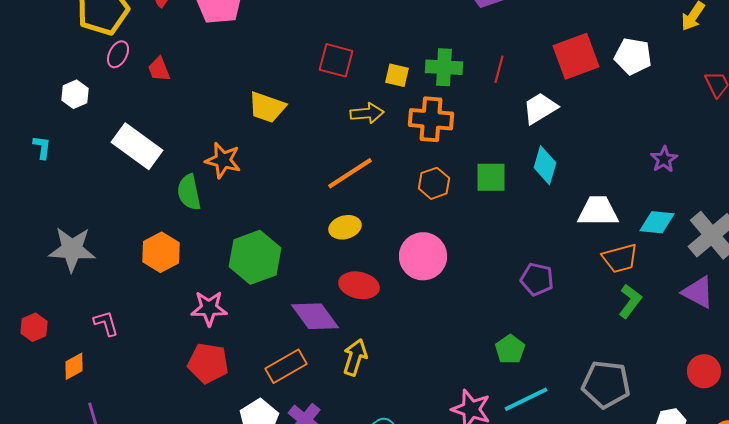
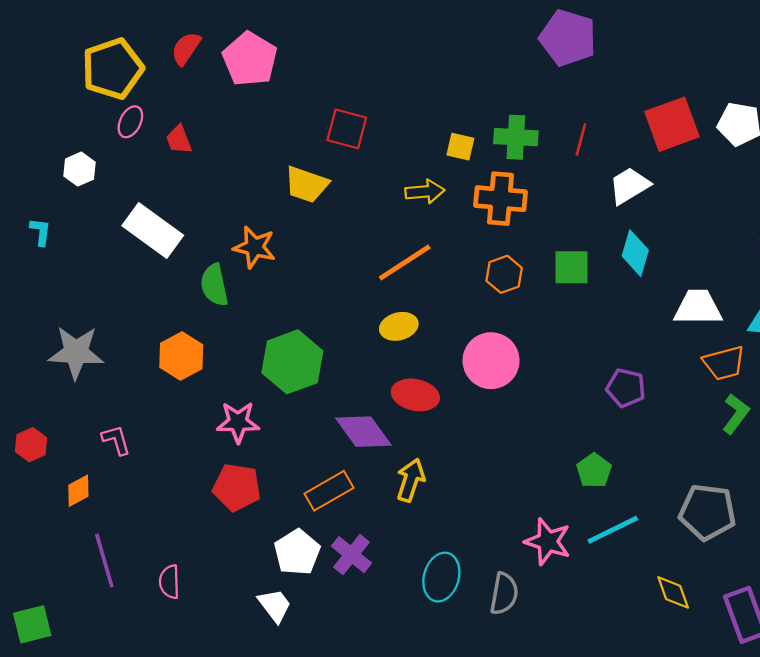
red square: (336, 60) -> (347, 129), moved

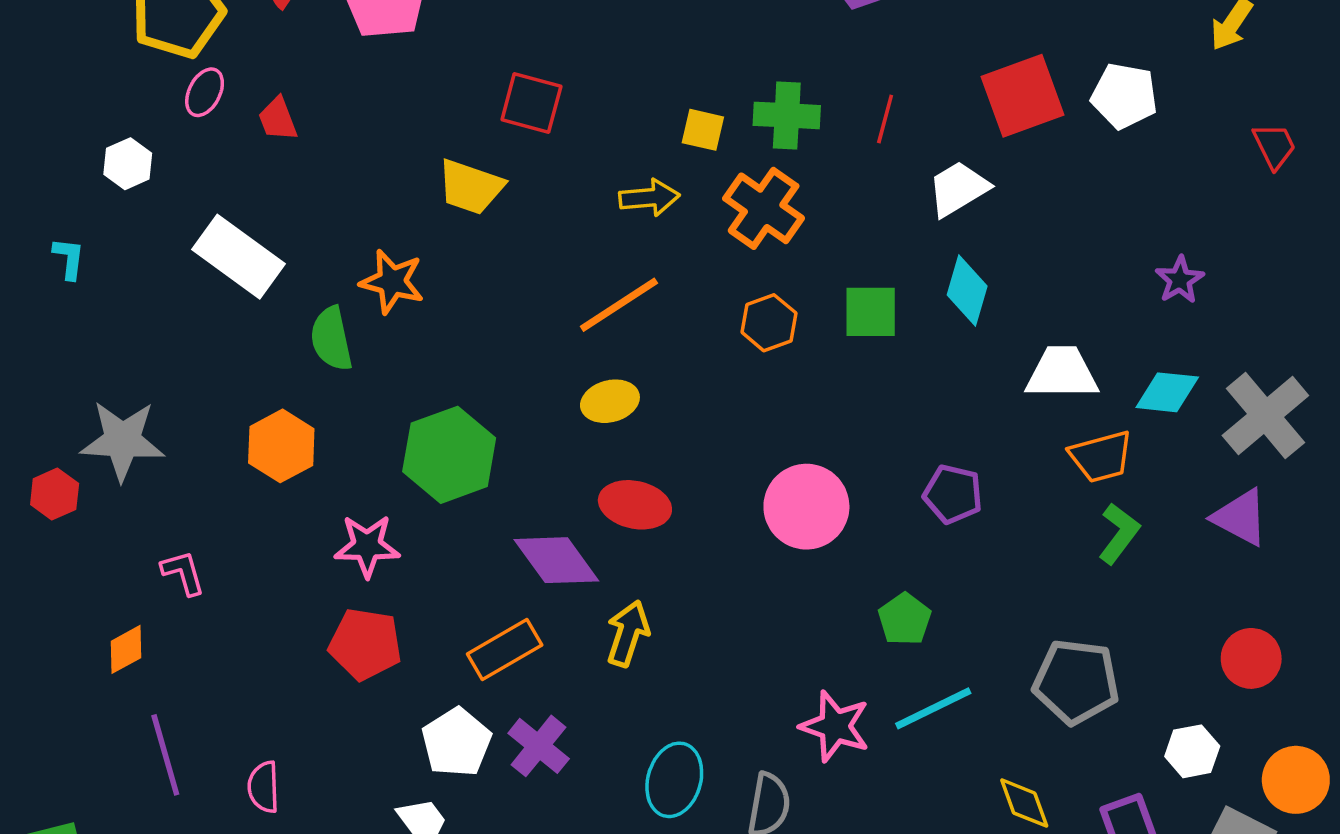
orange cross: (500, 199) -> (764, 208), turned 30
pink circle: (491, 361) -> (806, 507), moved
red hexagon: (31, 445) -> (55, 494), moved

